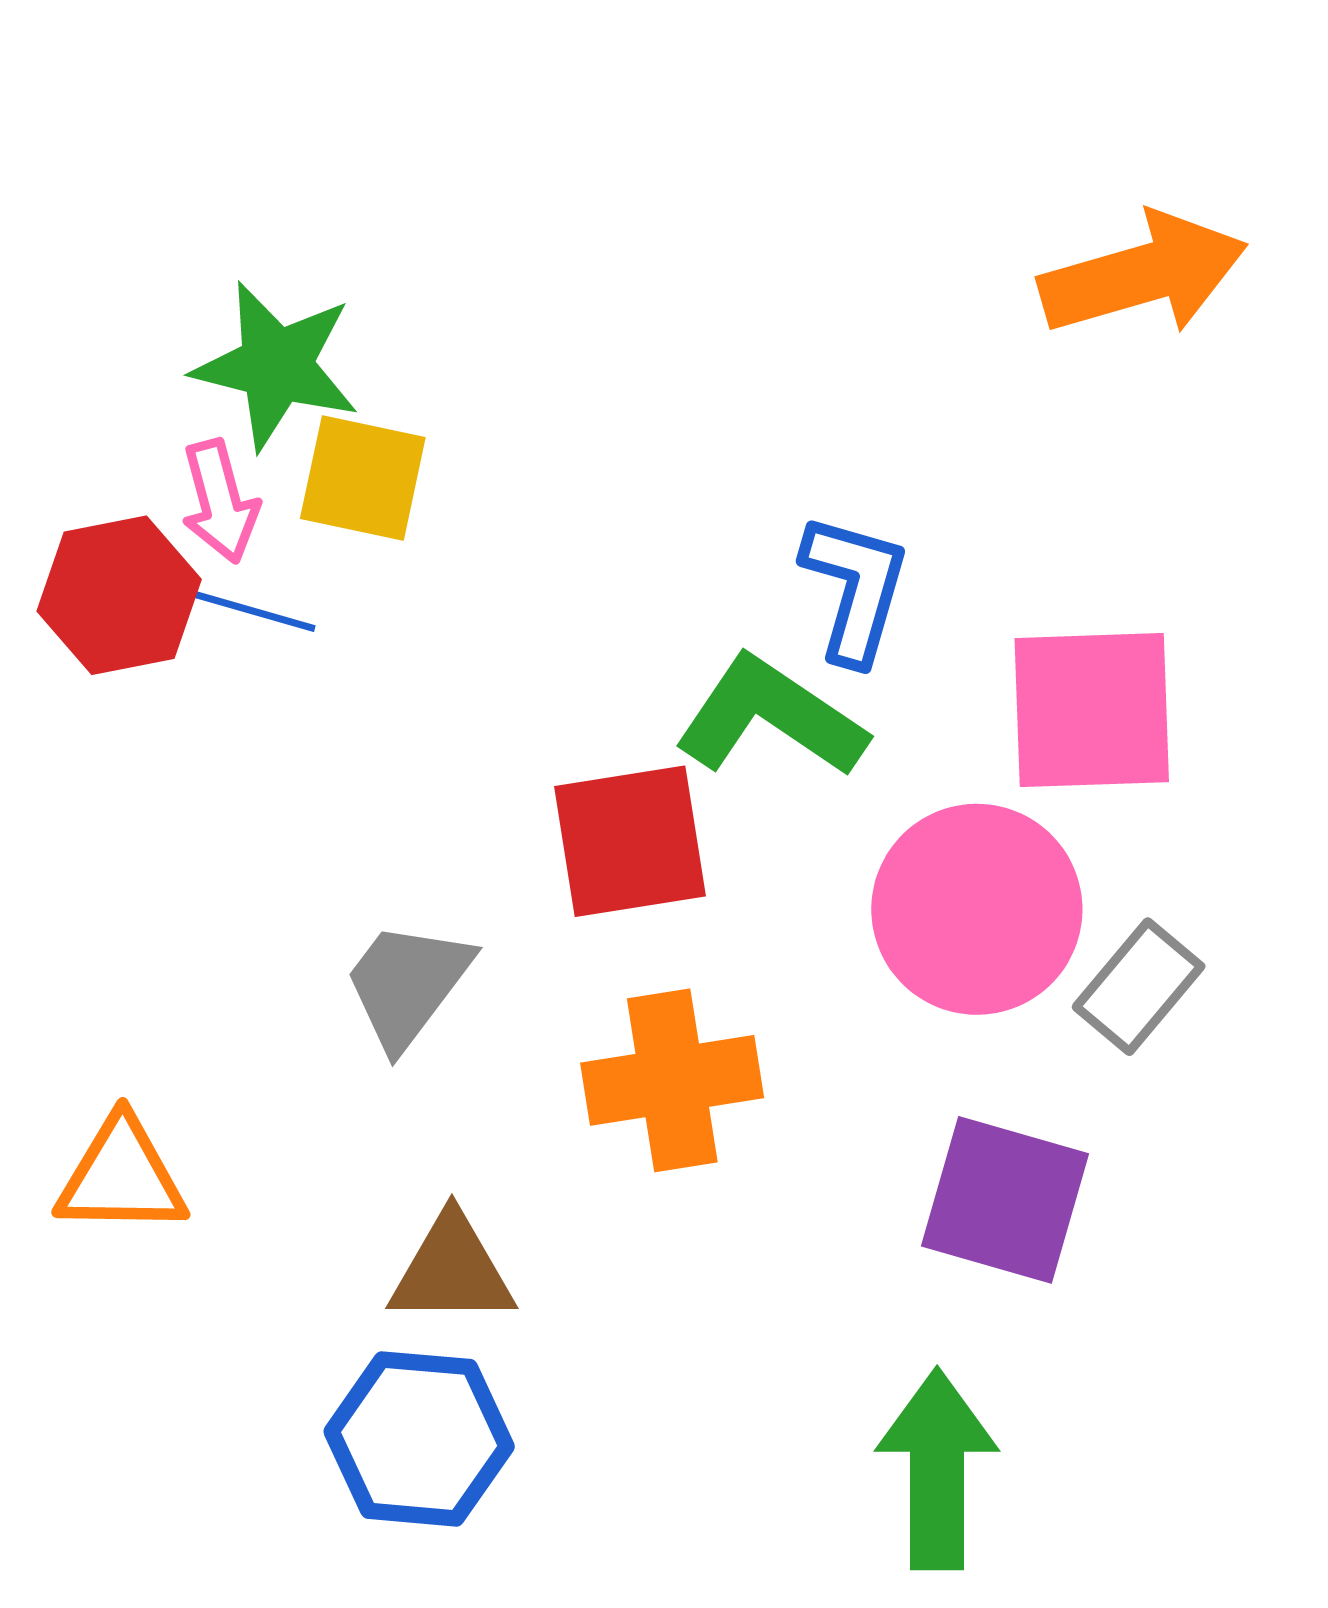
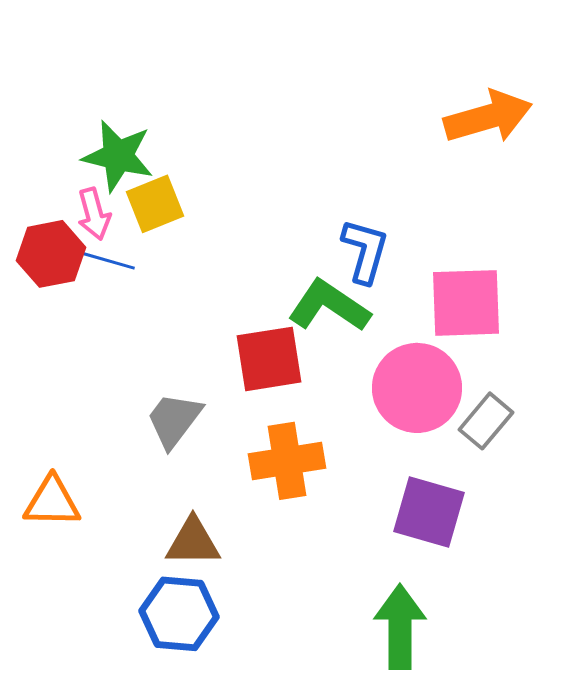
yellow square: (363, 478) -> (155, 204), turned -34

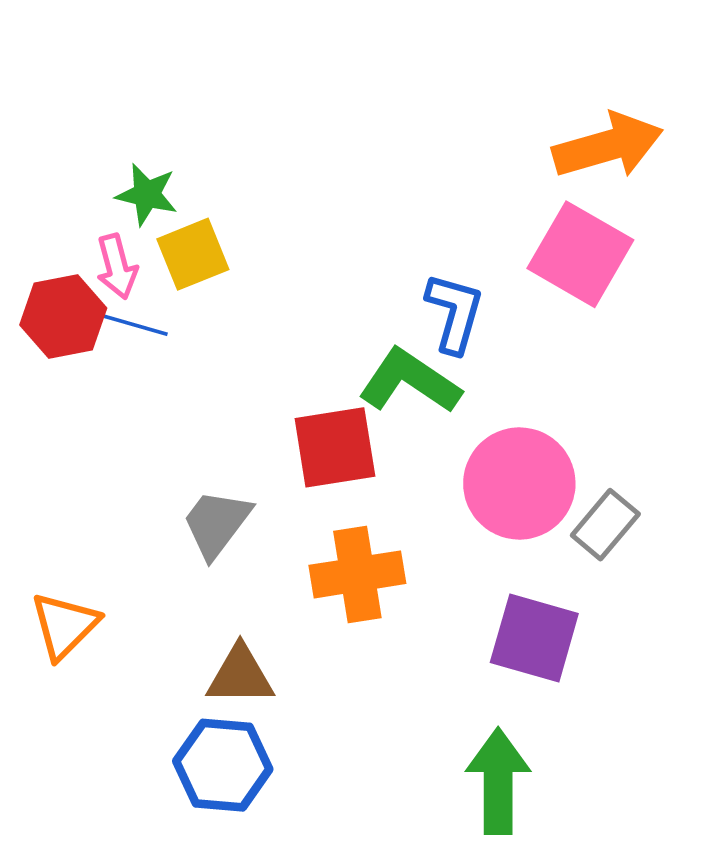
green star: (118, 156) -> (147, 194), size x0.7
pink square: (466, 303) -> (580, 254), moved, turned 32
orange triangle: (52, 502) -> (65, 626), turned -46

